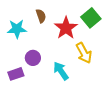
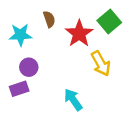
purple circle: (33, 58) -> (29, 67), moved
cyan arrow: (61, 71) -> (73, 100), moved

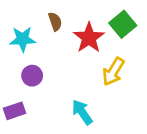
yellow arrow: (101, 64) -> (113, 72), turned 60
purple rectangle: (19, 89) -> (15, 111), moved

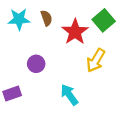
cyan star: (23, 39) -> (19, 19), moved
purple circle: (32, 76) -> (36, 64), moved

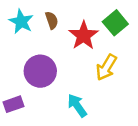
cyan star: (19, 19) -> (21, 22), turned 30
purple circle: (36, 64) -> (40, 71), size x1.6

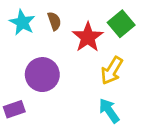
cyan arrow: (77, 105) -> (109, 111), moved

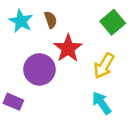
red star: (88, 37) -> (68, 48), moved
purple rectangle: (14, 109) -> (13, 102), turned 42

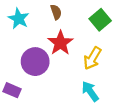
brown semicircle: (51, 20) -> (56, 12), moved

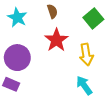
yellow arrow: (92, 58) -> (86, 54), turned -40
purple circle: (35, 62) -> (17, 58), moved

